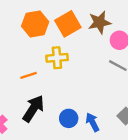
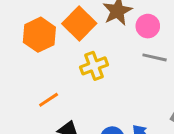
yellow cross: (57, 58) -> (94, 66), moved

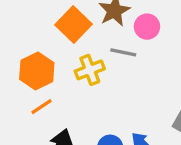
orange hexagon: (39, 35) -> (37, 71), moved
gray line: (155, 57) -> (123, 52), moved

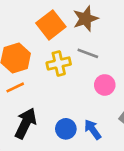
pink circle: (147, 27) -> (105, 85), moved

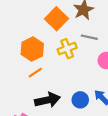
black arrow: (26, 123) -> (48, 100), turned 60

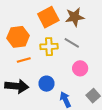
orange line: (35, 73) -> (24, 60), moved
blue circle: (80, 100) -> (46, 84), moved

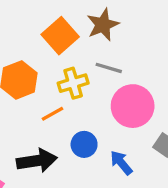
orange line: (24, 60) -> (53, 114), moved
pink circle: (80, 68) -> (133, 106), size x1.6

